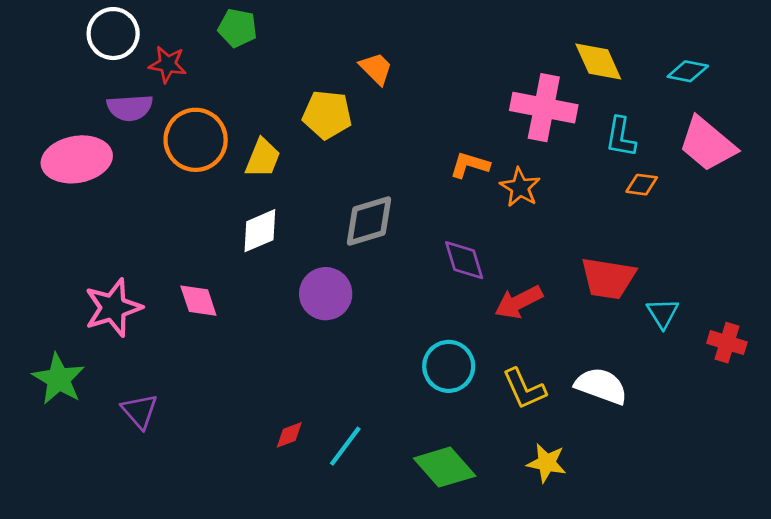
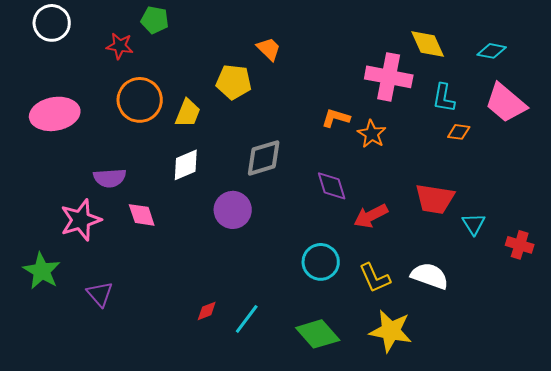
green pentagon: (238, 28) -> (155, 20), moved
white circle: (113, 34) -> (52, 23), moved
purple semicircle: (130, 108) -> (110, 178), moved
yellow star: (547, 463) -> (391, 331), size x1.5

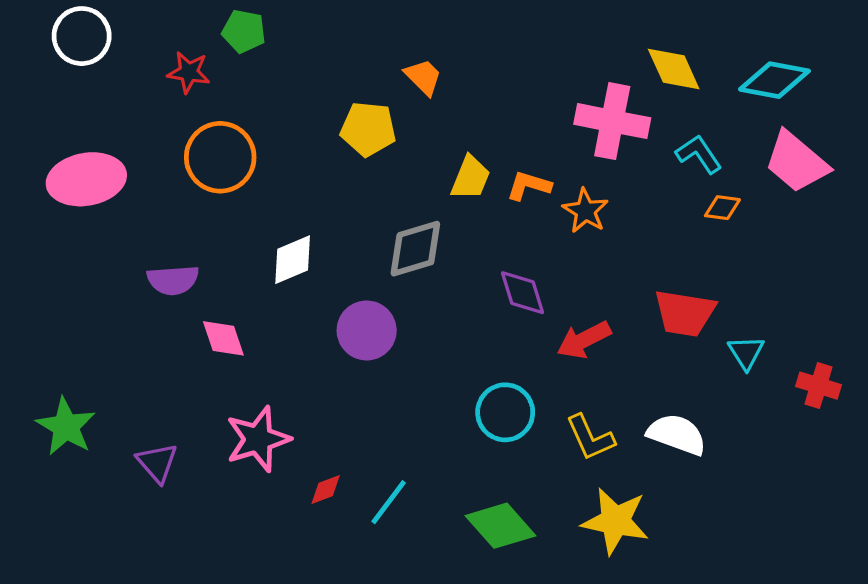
cyan diamond: (492, 51) -> (774, 80), size x1.5
cyan L-shape: (444, 98) -> (699, 154), turned 136
yellow trapezoid: (188, 113) -> (471, 178), moved
pink star: (81, 220) -> (258, 439), moved

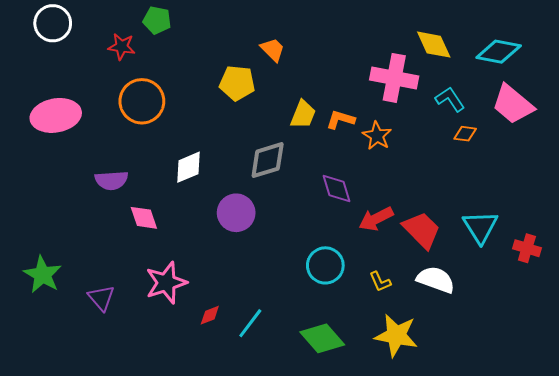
red trapezoid: (685, 313) -> (422, 230), moved, turned -144
cyan triangle: (746, 353) -> (480, 227), size x1.5
yellow L-shape: (590, 438) -> (380, 282), size x0.7

